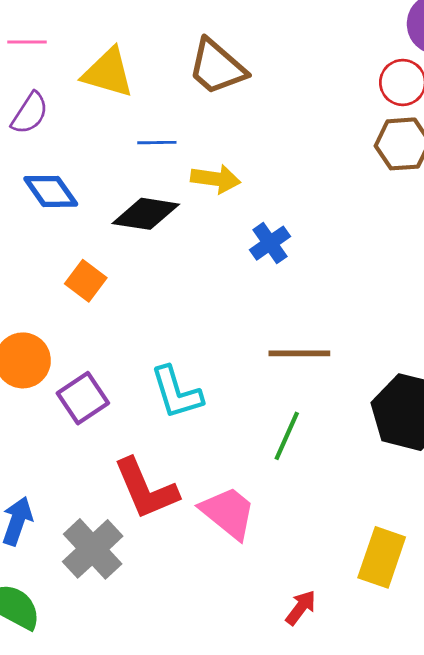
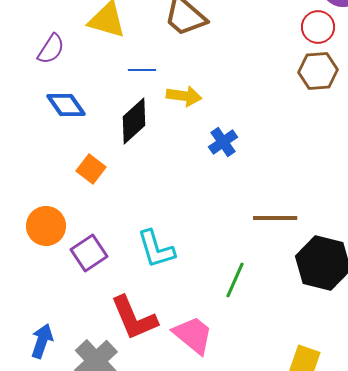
black diamond: (146, 214) -> (134, 121), turned -51
brown line: (299, 353) -> (275, 218), moved

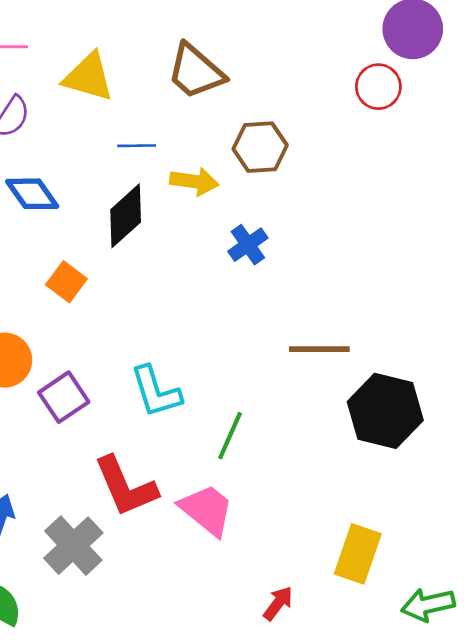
brown hexagon: (318, 71) -> (260, 147), moved
green line: (235, 280) -> (230, 436), moved

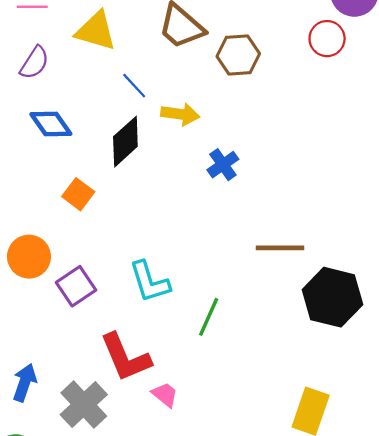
blue line: (137, 146) -> (134, 86), turned 48
brown hexagon: (260, 147) -> (238, 55), moved
pink trapezoid: (207, 510) -> (165, 395), moved, size x0.6

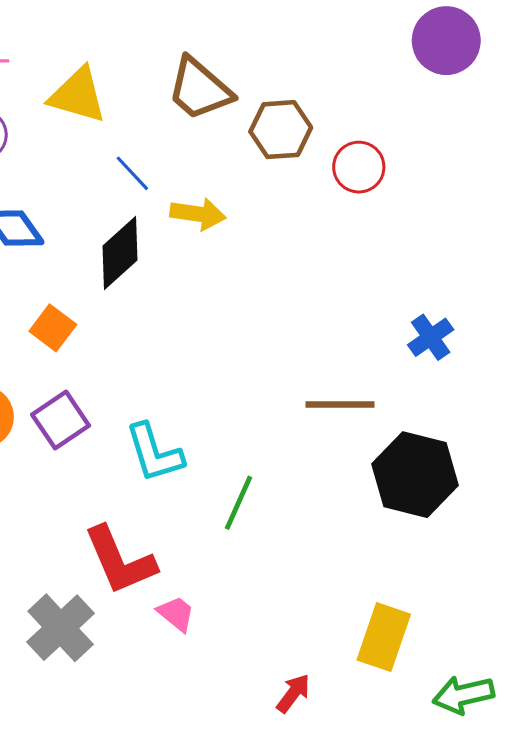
red circle: (327, 39) -> (359, 167), moved
blue cross: (223, 165) -> (431, 337), moved
purple square: (76, 286) -> (61, 420), moved

